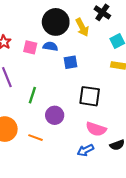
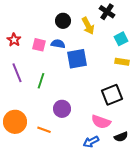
black circle: (56, 22) -> (63, 21), size x0.6
blue square: (71, 62) -> (77, 59), size x1.5
green line: (32, 95) -> (41, 81), moved
black square: (90, 96) -> (112, 95), moved, turned -30

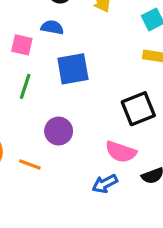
pink square: (39, 45) -> (22, 45), moved
blue square: (77, 59) -> (73, 69), moved

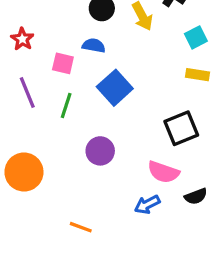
blue square: (73, 69) -> (115, 88), turned -32
orange line: (30, 165) -> (81, 227), moved

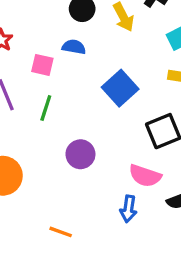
blue square: (115, 88) -> (120, 88), moved
blue arrow: (147, 204) -> (128, 209), turned -55

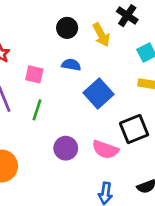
blue semicircle: (74, 47) -> (71, 65), moved
pink semicircle: (145, 176) -> (105, 150), moved

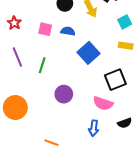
pink square: (34, 74) -> (45, 29), moved
pink semicircle: (105, 150) -> (103, 103), moved

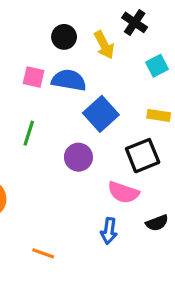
blue semicircle: (68, 31) -> (69, 80), size x1.5
yellow rectangle: (126, 46) -> (159, 115), moved
purple circle: (64, 94) -> (78, 157), moved

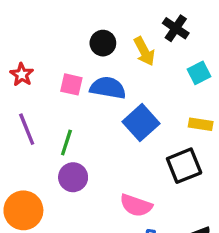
purple circle: (78, 157) -> (73, 177), moved
pink semicircle: (123, 192) -> (136, 205), moved

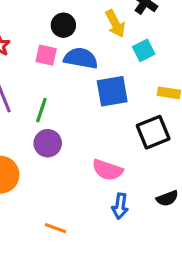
black circle: (103, 43) -> (63, 25), moved
cyan square: (199, 73) -> (144, 50), moved
blue square: (141, 123) -> (112, 91), turned 32

